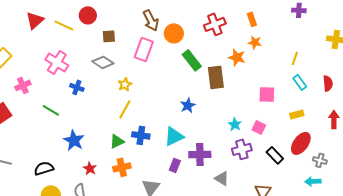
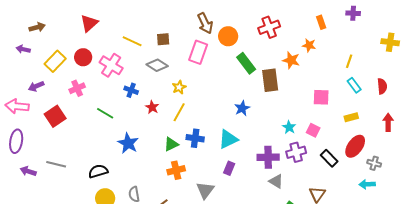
red circle: (88, 15) -> (83, 57), moved
orange rectangle: (252, 19) -> (321, 22), moved
yellow line: (64, 25) -> (132, 41), moved
purple cross: (200, 154) -> (268, 157), moved
red star: (90, 168) -> (152, 107), moved

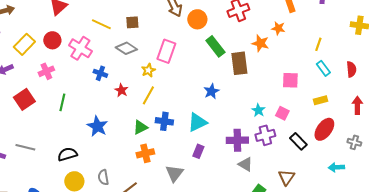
pink rectangle: (198, 52) -> (166, 51), moved
green line: (105, 113) -> (62, 102), moved, turned 72
gray cross: (374, 163) -> (354, 142), moved

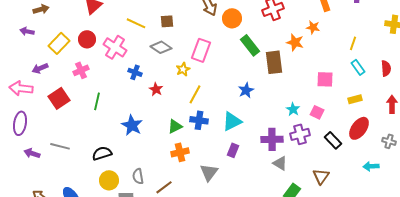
yellow line: (148, 95) -> (195, 94), moved

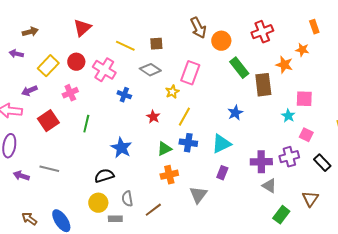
pink square: (325, 79) -> (304, 99), moved
red star: (156, 89) -> (153, 117), moved
cyan star: (293, 109) -> (288, 116), moved
black semicircle: (102, 153) -> (104, 176), moved

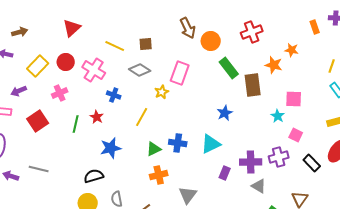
orange rectangle: (314, 27) -> (315, 27), moved
red star: (153, 117) -> (97, 117), moved
yellow line: (184, 117) -> (142, 117), moved
blue star: (121, 148) -> (111, 148), turned 30
purple rectangle: (222, 173) -> (225, 173), moved

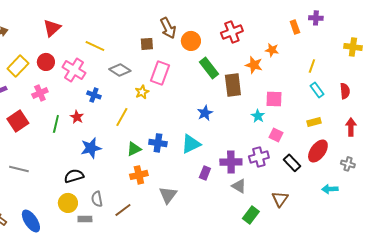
brown square: (146, 44) -> (147, 44), moved

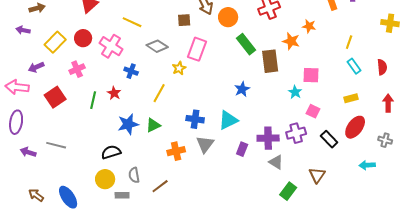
green triangle: (134, 149) -> (153, 125), moved
gray triangle: (168, 195) -> (205, 144), moved

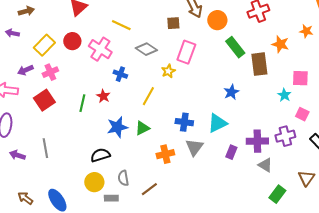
orange star: (309, 26) -> (306, 31), moved
pink cross: (77, 69) -> (50, 72), moved
gray line: (56, 145) -> (45, 148), turned 66

